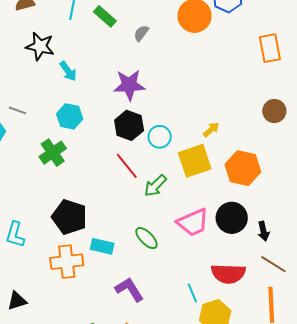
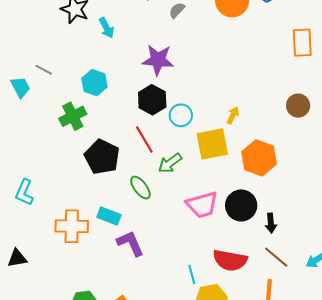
cyan arrow: (68, 71) -> (107, 28), moved
yellow arrow: (211, 130) -> (233, 115), turned -30
black pentagon: (69, 217) -> (102, 157), moved
green ellipse: (146, 238) -> (140, 188), moved
purple L-shape: (129, 289) -> (130, 243), moved

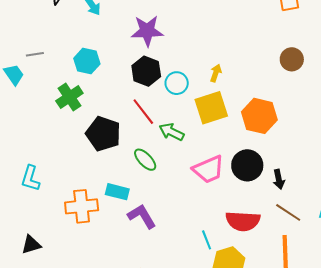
gray line: (44, 70) -> (35, 54), turned -30
yellow arrow: (233, 115) -> (216, 73), moved
green arrow: (170, 163) -> (171, 132), turned 70

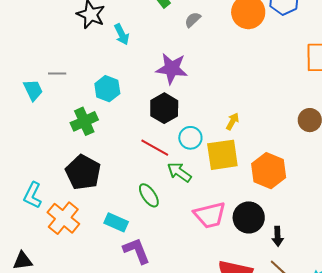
cyan circle: (177, 83) -> (190, 138), moved
red line: (143, 112) -> (155, 148), turned -32
black pentagon: (103, 134) -> (83, 172), moved
orange cross: (82, 206) -> (63, 218), moved, turned 36

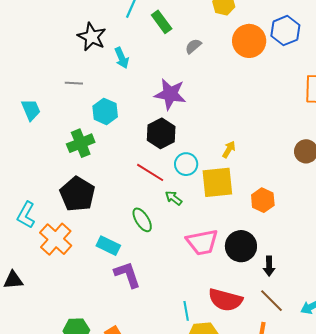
gray line: (57, 74) -> (74, 83), moved
orange hexagon: (269, 171) -> (263, 200), size x0.7
green arrow: (179, 172) -> (174, 198), size x0.7

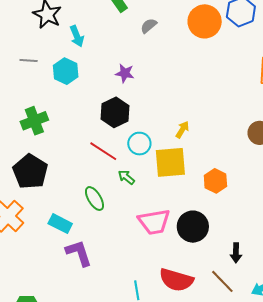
purple star: (170, 94) -> (125, 73), size x0.6
cyan hexagon: (105, 111) -> (66, 71), moved
black arrow: (269, 266) -> (236, 253), moved

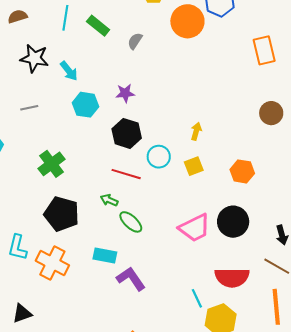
cyan hexagon: (66, 71) -> (85, 105), moved
yellow square: (170, 162) -> (194, 166), size x0.6
green arrow: (126, 177) -> (109, 200), moved

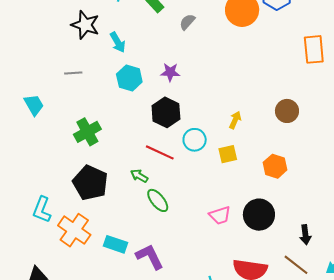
brown circle: (271, 113) -> (287, 111), moved
pink trapezoid: (195, 228) -> (220, 215), size x0.7
cyan rectangle: (105, 256) -> (116, 244), moved

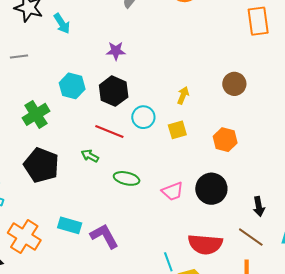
cyan hexagon: (129, 78) -> (72, 86), moved
green ellipse: (158, 200) -> (127, 178), moved, turned -35
orange cross: (74, 230) -> (24, 237), moved

